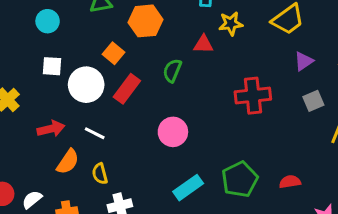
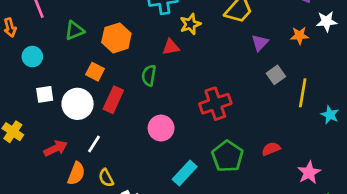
red cross: (253, 96) -> (215, 104), moved
white line: (95, 133) -> (94, 144), turned -72

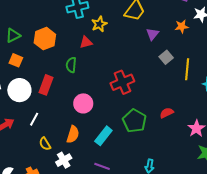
orange square: (95, 72) -> (16, 60), moved
orange semicircle: (76, 173) -> (73, 134), moved

